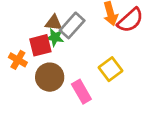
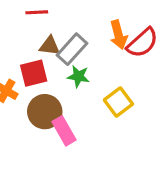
green star: (55, 37) -> (78, 76), moved
pink rectangle: (81, 92) -> (64, 131), moved

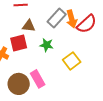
gray rectangle: (72, 49) -> (57, 18), moved
brown circle: (45, 112) -> (19, 84), moved

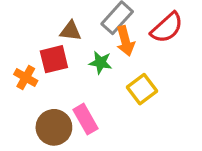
orange arrow: (72, 19) -> (125, 41), moved

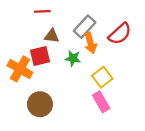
orange cross: (26, 77) -> (20, 69), size x1.5
pink rectangle: (86, 119) -> (101, 102), moved

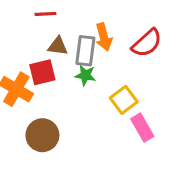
gray rectangle: (85, 27) -> (85, 51), moved, turned -35
orange arrow: (90, 43) -> (104, 37), moved
pink rectangle: (101, 102) -> (142, 128), moved

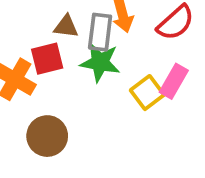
green star: (85, 75) -> (100, 62), size x1.5
pink rectangle: (142, 128) -> (174, 81), moved, turned 60

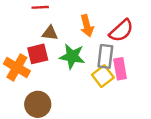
gray rectangle: (100, 32) -> (105, 56), moved
pink rectangle: (174, 81) -> (120, 69), turned -40

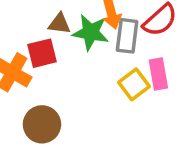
green star: (72, 56) -> (91, 32), moved
gray rectangle: (105, 56) -> (127, 36), moved

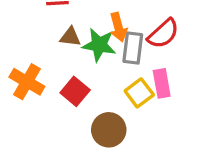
red square: (42, 53) -> (75, 91), moved, turned -36
brown circle: (42, 124) -> (109, 130), moved

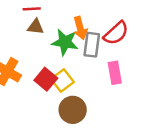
brown triangle: (70, 37) -> (36, 27), moved
yellow square: (139, 93) -> (62, 80), moved

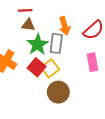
green star: (65, 42) -> (38, 45), moved, turned 30
gray rectangle: (92, 45) -> (56, 43), moved

